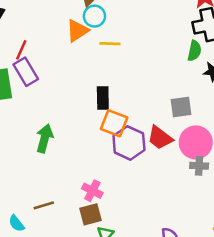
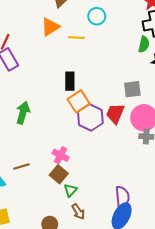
cyan circle: (94, 16) -> (97, 16), moved
orange square: (114, 123) -> (79, 101), turned 35
red trapezoid: (160, 138) -> (115, 114), turned 75
brown square: (90, 214) -> (59, 174), turned -36

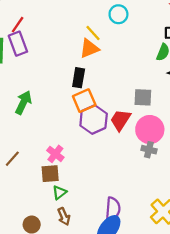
orange triangle: (50, 27) -> (89, 48), moved
yellow line: (76, 38) -> (93, 33), turned 35
brown line: (21, 166) -> (12, 159), turned -42
brown square: (59, 174) -> (50, 174), turned 36

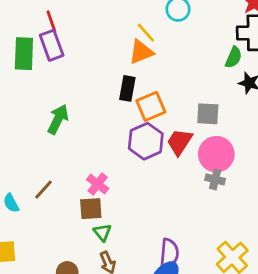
red line: (18, 25) -> (51, 21), turned -54
orange square: (84, 101) -> (151, 106), moved
green triangle: (59, 192) -> (102, 232), turned -32

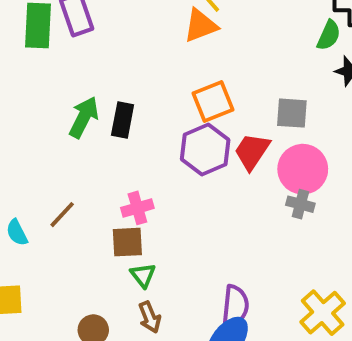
black rectangle: (127, 88) -> (123, 120), moved
pink cross: (98, 184) -> (137, 208), turned 35

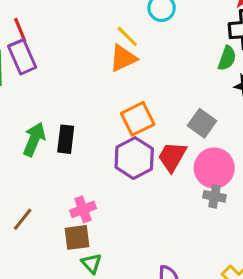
gray square: (292, 113) -> (202, 123), turned 36

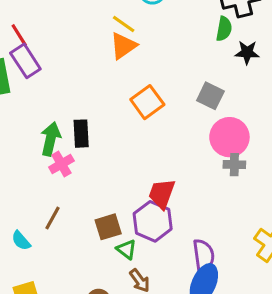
red trapezoid: (172, 157) -> (162, 194), moved
purple hexagon: (134, 158) -> (153, 221), moved
pink cross: (83, 209) -> (61, 164), moved

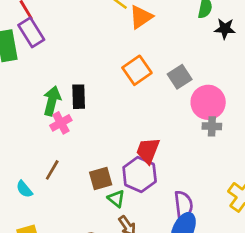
orange triangle: (123, 46) -> (141, 17), moved
gray square: (210, 96) -> (180, 77), moved, turned 30

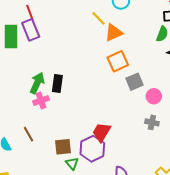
orange square: (137, 70) -> (118, 61), moved
pink circle: (208, 102) -> (154, 96), moved, size x0.6
brown line: (52, 170) -> (28, 134), turned -70

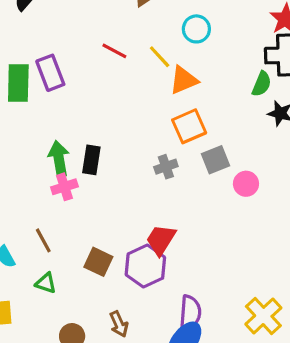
red line: (30, 13) -> (114, 51), moved, turned -42
green arrow: (37, 83) -> (59, 159), turned -35
gray cross: (152, 122) -> (166, 167), moved, turned -32
brown square: (63, 147) -> (98, 262), turned 30
green triangle: (72, 163) -> (46, 283), moved, turned -32

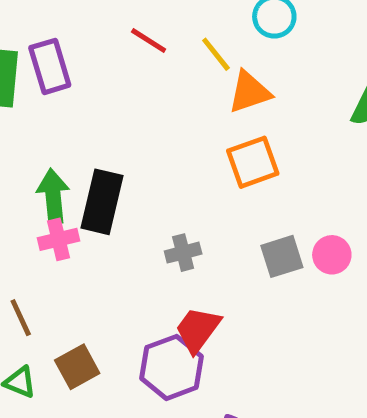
black rectangle: (91, 160) -> (102, 202), size x1.4
gray square: (216, 160) -> (282, 256), moved
gray cross: (166, 167) -> (183, 253), moved
brown square: (98, 262) -> (77, 367), moved, turned 32

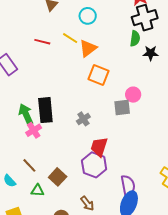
orange square: (253, 162) -> (98, 75), turned -30
pink circle: (332, 255) -> (133, 95), moved
gray square: (282, 256) -> (122, 107), turned 30

